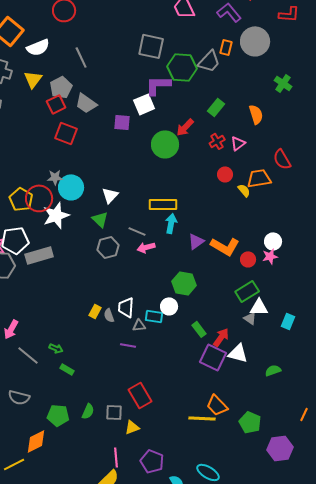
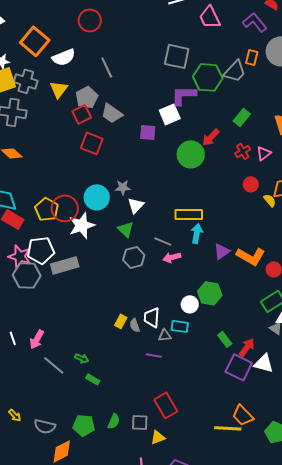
gray star: (55, 177) -> (123, 187), moved
white circle: (169, 306) -> (190, 304), moved
gray semicircle: (19, 397) -> (45, 426), moved

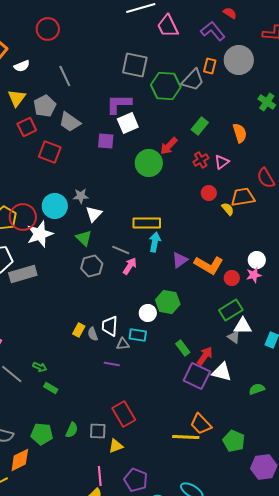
white semicircle: (64, 57) -> (22, 66), size x0.7
purple L-shape: (184, 95) -> (119, 104), moved
red square: (82, 114) -> (27, 127), moved
pink arrow: (172, 257) -> (130, 266), turned 138

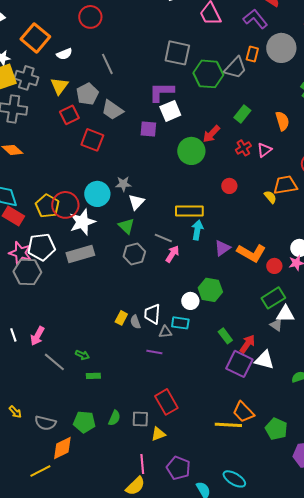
red circle: (209, 193) -> (229, 186), moved
gray rectangle: (23, 274) -> (80, 254), moved
green rectangle: (51, 388) -> (93, 376), turned -32

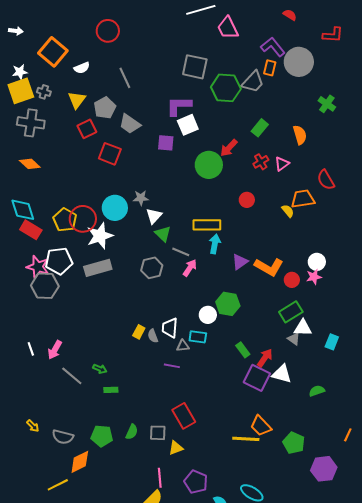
purple L-shape: (255, 19) -> (273, 47), moved
gray cross: (26, 78) -> (44, 92), size x0.6
green triangle: (126, 226) -> (163, 234), moved

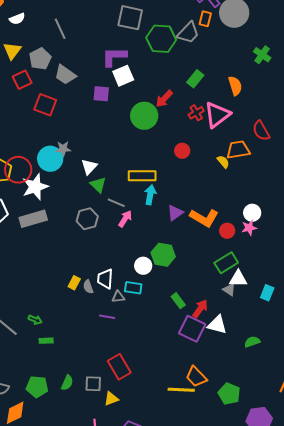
pink triangle: (282, 164) -> (217, 115), size x1.8
gray star: (141, 198) -> (63, 149), moved

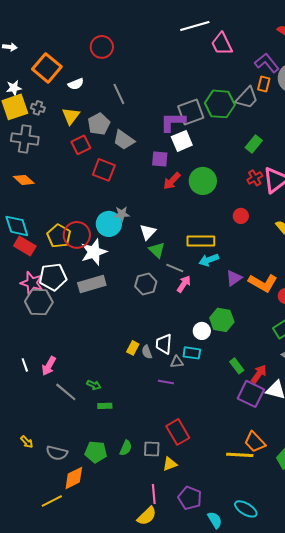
gray square: (130, 18) -> (191, 112), moved, turned -32
red arrow: (164, 99) -> (172, 181), moved
cyan arrow: (150, 195) -> (209, 260), turned -120

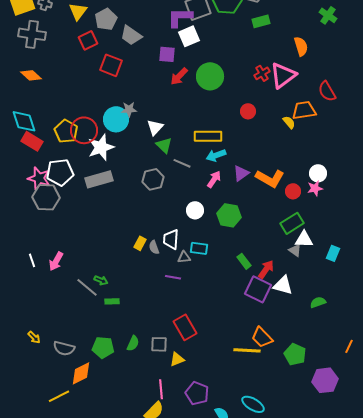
green rectangle: (254, 144) -> (261, 21), moved, turned 36
pink arrow: (184, 284) -> (214, 179), moved
white circle: (202, 331) -> (195, 210), moved
gray line: (66, 392) -> (87, 287), moved

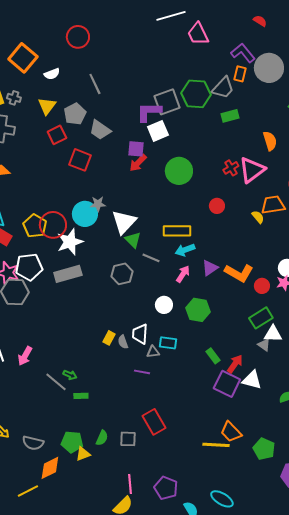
red arrow: (179, 76) -> (138, 163), moved
white triangle: (155, 127) -> (124, 222), size x1.5
yellow triangle: (177, 359) -> (83, 454), moved

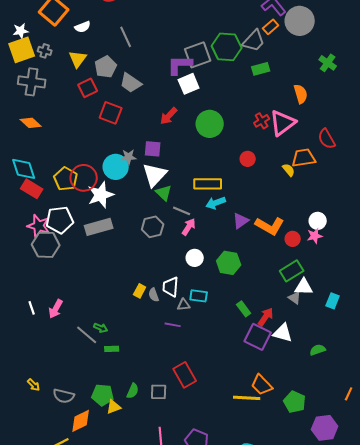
orange rectangle: (240, 74) -> (271, 27), turned 35
purple square: (136, 149) -> (153, 149), moved
pink arrow: (183, 274) -> (189, 227), moved

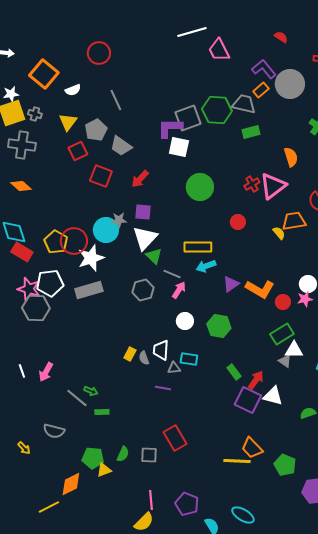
gray trapezoid: (254, 41) -> (244, 104), turned -120
white square: (189, 84) -> (179, 147), turned 35
red arrow: (169, 116) -> (140, 179), moved
gray semicircle: (64, 396) -> (54, 431), moved

